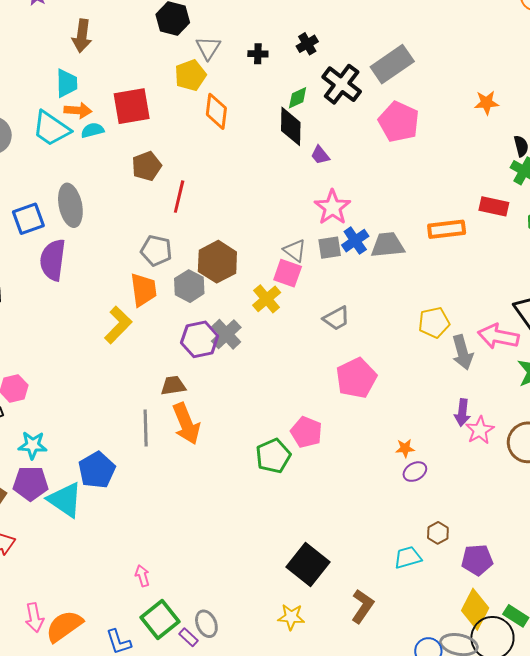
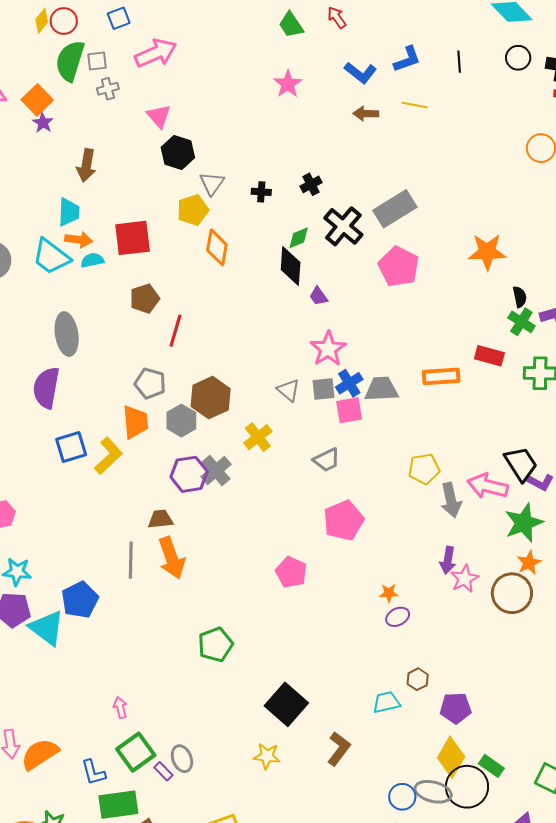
orange star: (487, 103) -> (487, 252), size x1.5
blue square: (28, 219) -> (71, 447), moved
pink square: (288, 273) -> (349, 410), moved, turned -32
green pentagon: (273, 456) -> (215, 645), moved

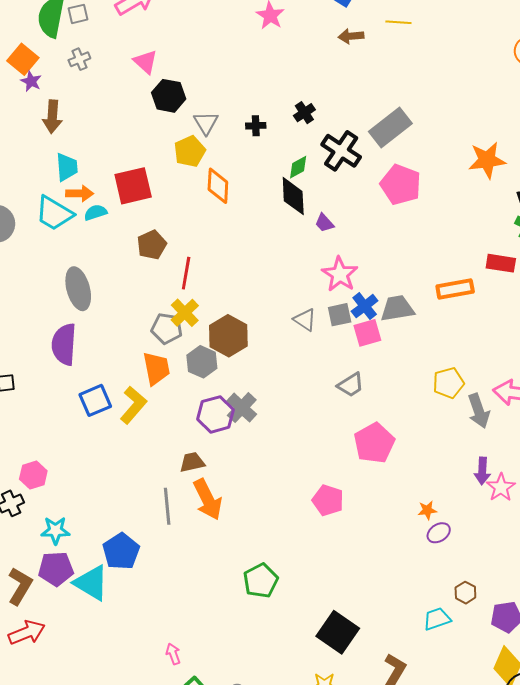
gray cross: (108, 89) -> (79, 59), moved
brown arrow: (86, 165) -> (52, 117), moved
yellow cross: (258, 437) -> (185, 313), moved

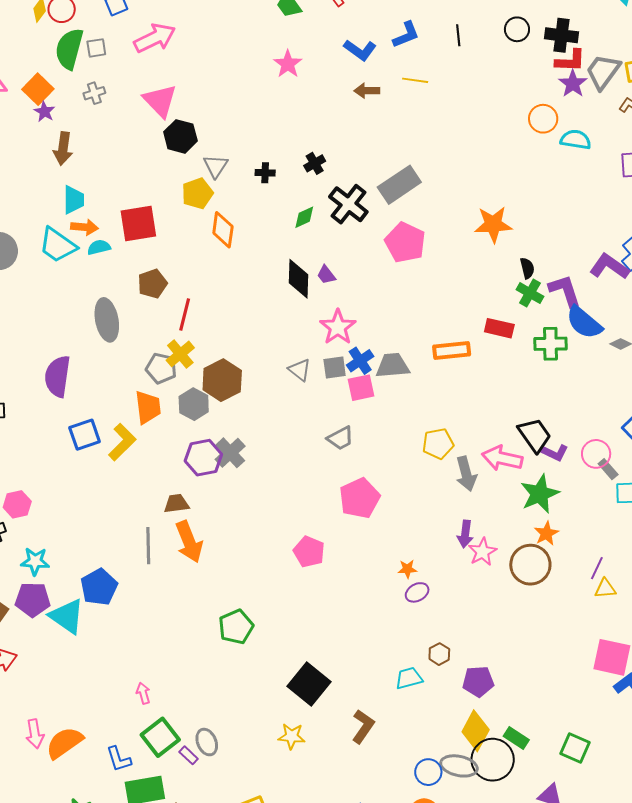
pink triangle: (146, 62) -> (160, 101), size x1.4
black diamond: (293, 196) -> (298, 279), moved
gray ellipse: (78, 289) -> (107, 320), moved

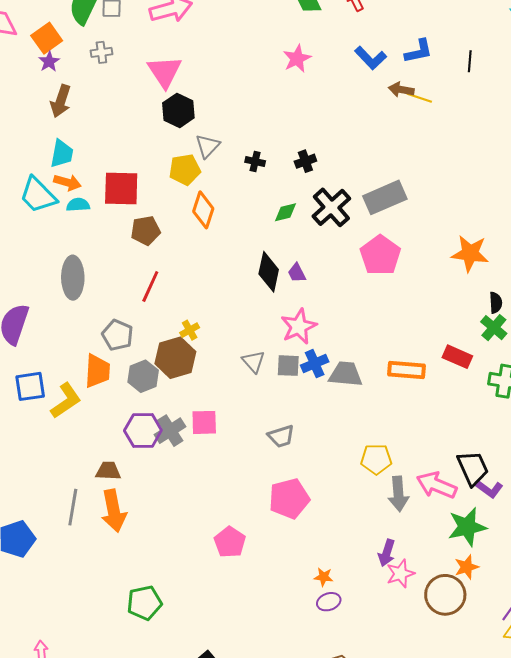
brown arrow: (367, 91) -> (401, 90), moved
brown pentagon: (152, 284) -> (146, 231), moved
yellow cross: (180, 354) -> (190, 330), moved, size x0.7
pink square: (361, 388) -> (204, 422), moved

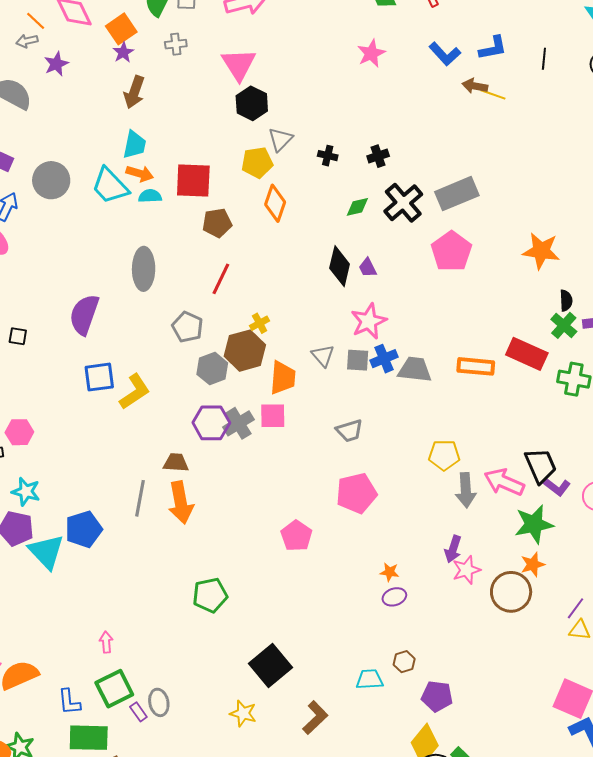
red rectangle: (457, 357) -> (527, 354), size x1.4
orange trapezoid: (97, 371) -> (283, 378), moved

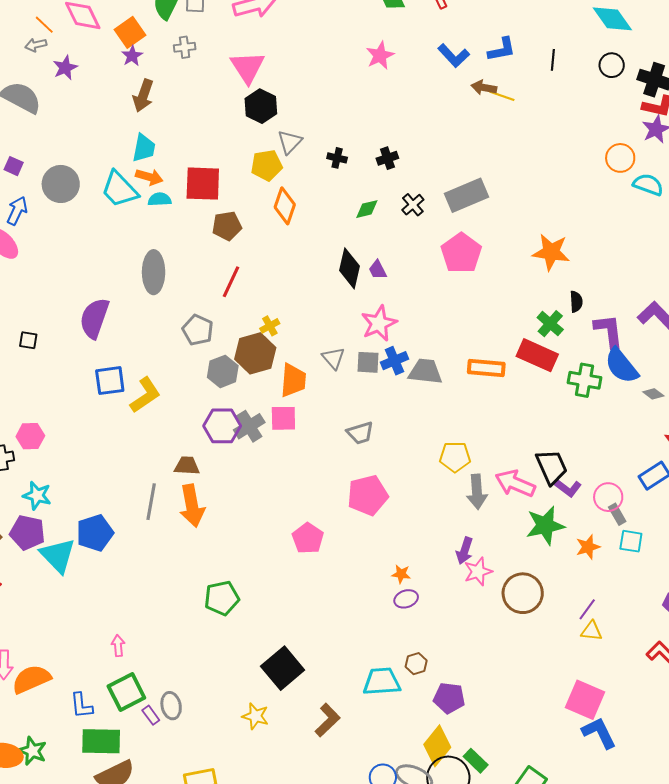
black cross: (403, 203) -> (413, 205), size x0.6
green cross: (564, 325) -> (550, 324), moved
orange star: (533, 564) -> (588, 547), moved
cyan trapezoid: (370, 679) -> (382, 681), size x1.4

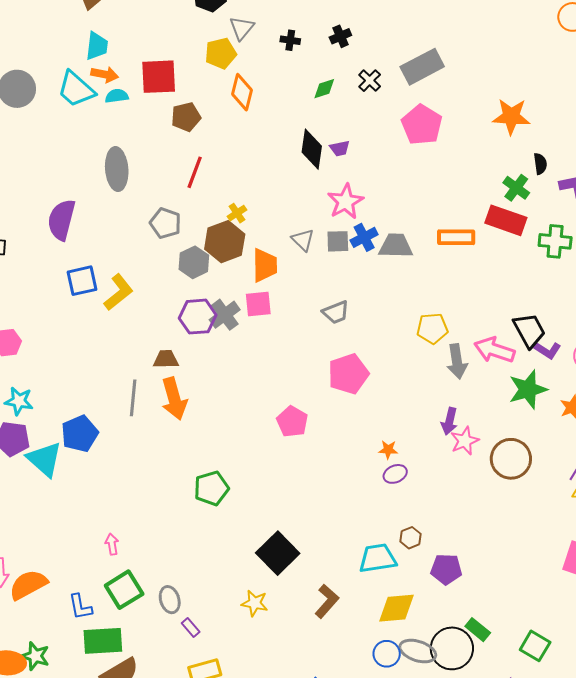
purple trapezoid: (378, 270) -> (340, 148), turned -70
purple rectangle: (151, 715) -> (191, 628), moved
yellow diamond: (437, 746) -> (397, 608), moved, turned 51

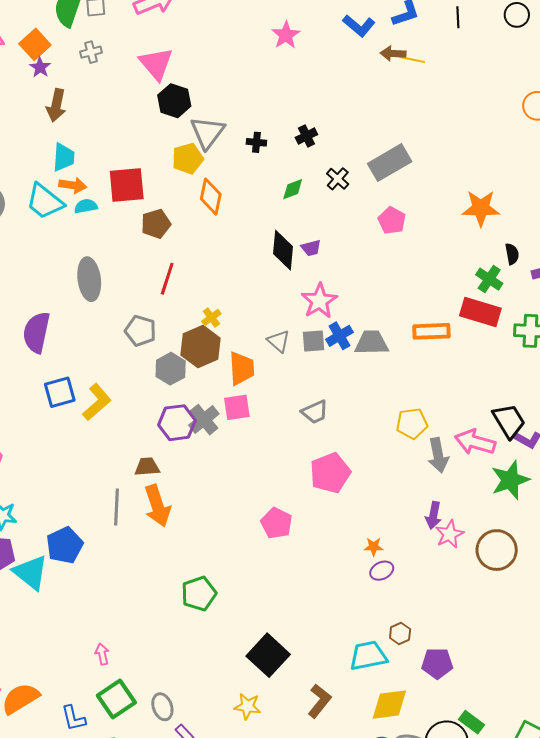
gray triangle: (242, 28) -> (207, 133), size x1.4
pink pentagon: (422, 125) -> (392, 221), size x0.7

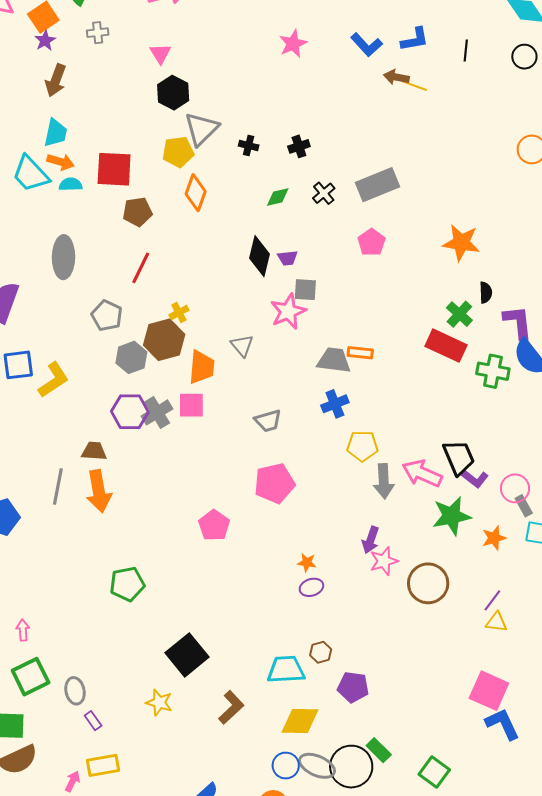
pink triangle: (156, 64) -> (160, 54), size x0.6
orange rectangle: (431, 331) -> (360, 353), moved, size x0.7
blue cross: (339, 336) -> (335, 404), moved
gray square: (314, 341) -> (305, 290), moved

